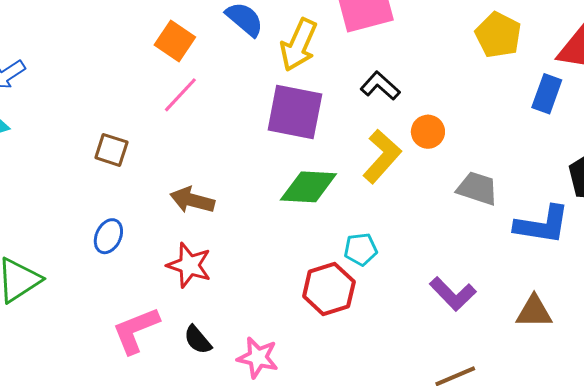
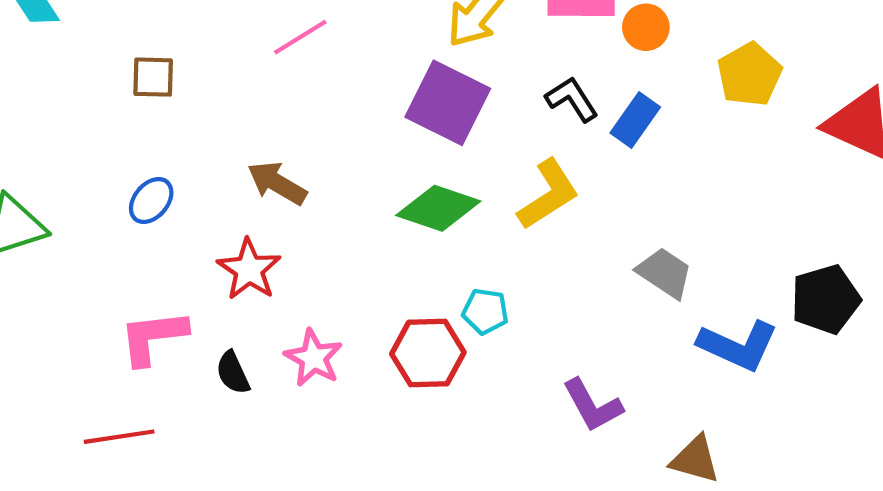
blue rectangle: (547, 94) -> (635, 120), moved
orange circle: (428, 132) -> (646, 27), moved
brown square: (111, 150) -> (153, 77), moved, turned -32
pink star: (258, 358) -> (313, 358), moved

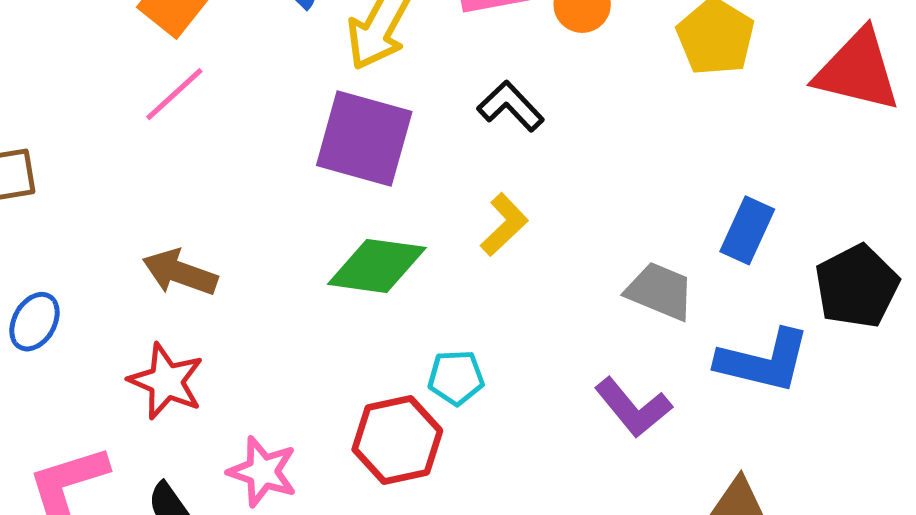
blue rectangle: (635, 120) -> (747, 230), moved
yellow L-shape: (548, 194) -> (504, 225), size x0.7
purple L-shape: (593, 405) -> (633, 407), moved

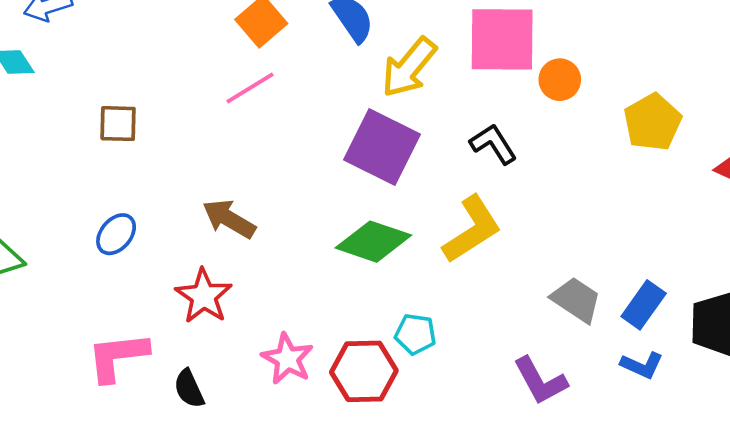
yellow L-shape: (504, 225) -> (472, 229), size x1.5
blue rectangle: (747, 230) -> (644, 305), moved
blue L-shape: (763, 361) -> (642, 365), size x0.6
pink star: (263, 472) -> (287, 359), moved

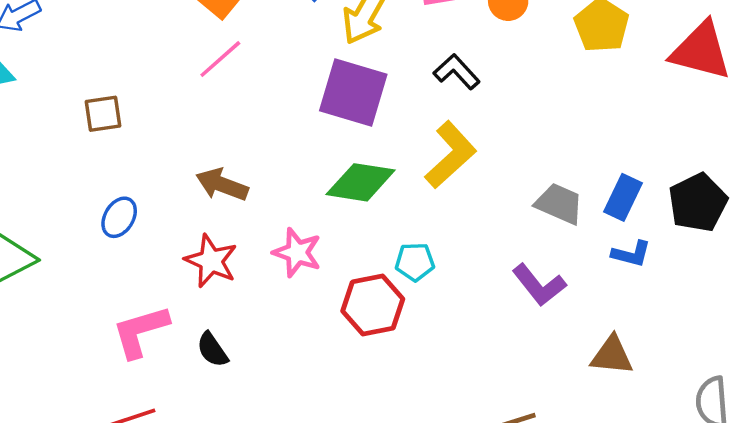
pink star: (287, 359) -> (297, 252), moved

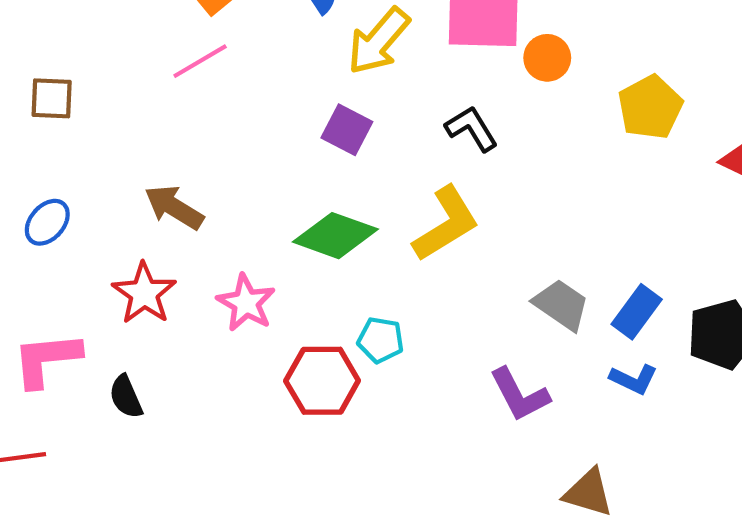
purple square: (353, 93) -> (347, 130), size x0.6

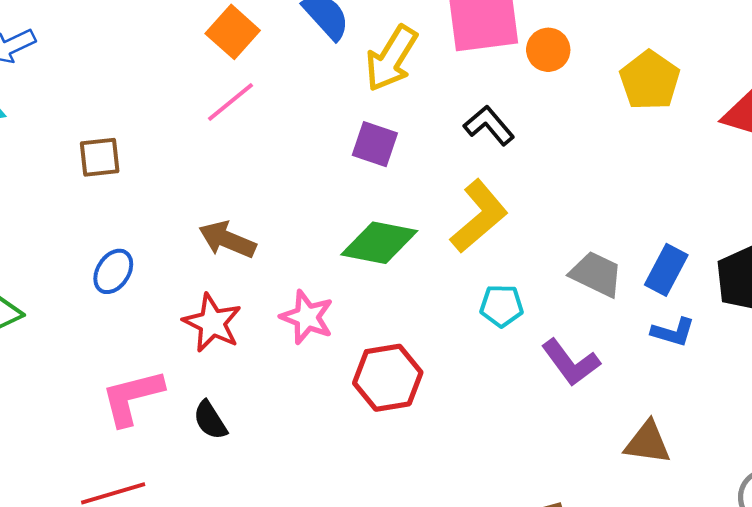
cyan pentagon: (381, 340) -> (502, 306), moved

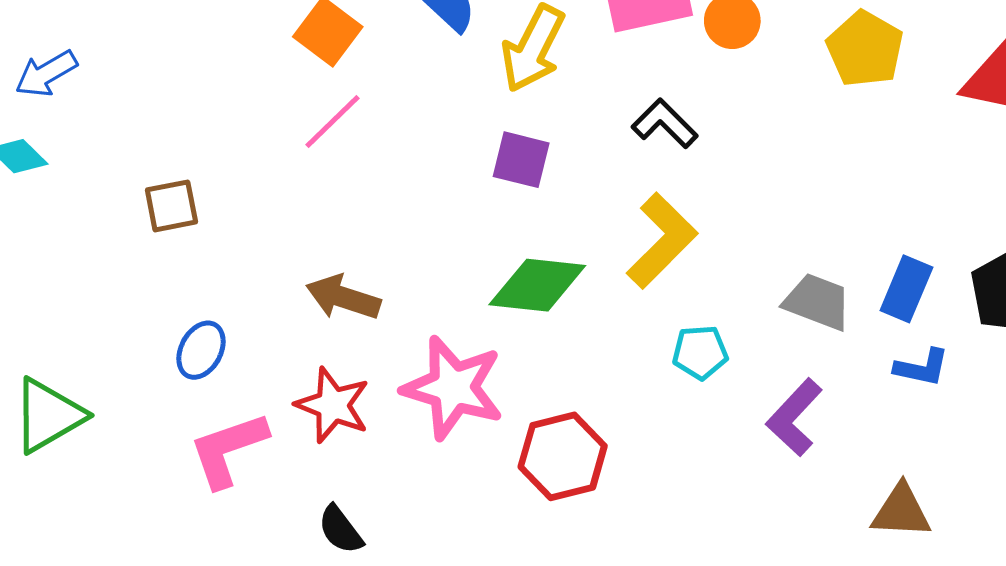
pink star: (307, 317) -> (453, 388), size x1.5
purple L-shape: (571, 362) -> (794, 417), turned 84
pink L-shape: (132, 397) -> (228, 449), moved

